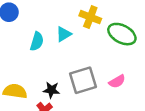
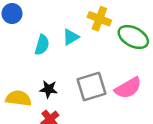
pink semicircle: (117, 81) -> (128, 88), size x1.5
black star: (51, 90) -> (49, 89), moved

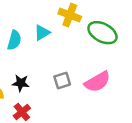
gray square: (92, 87) -> (62, 81), size x0.6

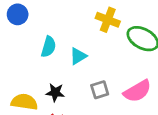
cyan triangle: (42, 33) -> (78, 56), moved

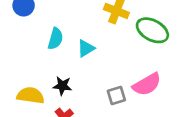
gray square: (100, 90) -> (116, 95), moved

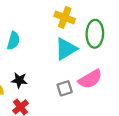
green ellipse: (152, 30) -> (95, 34), turned 64
cyan triangle: (86, 48) -> (66, 49), moved, size x1.5

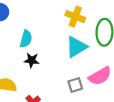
black star: (19, 80) -> (32, 60), moved

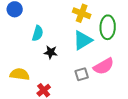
black star: (32, 60) -> (51, 52), moved

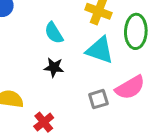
cyan semicircle: (38, 33) -> (54, 33), moved, turned 133
cyan triangle: (83, 40) -> (100, 50), turned 50

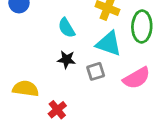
gray square: (98, 99) -> (96, 71), moved

